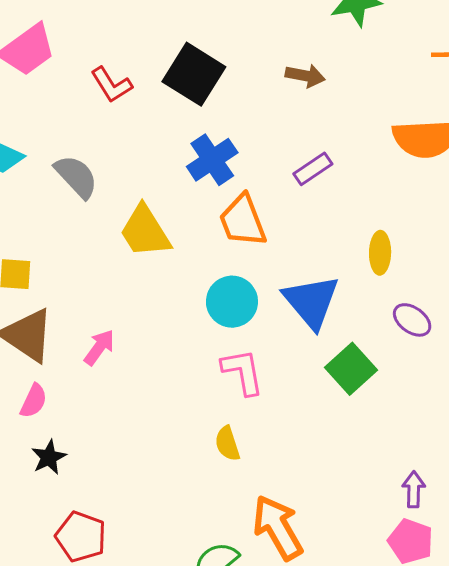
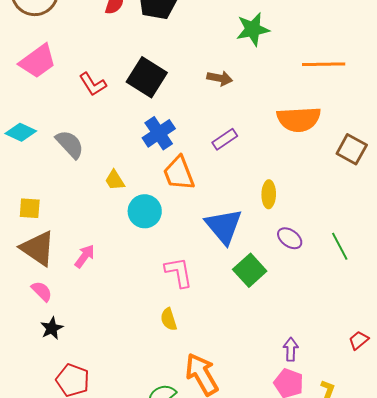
yellow trapezoid: (145, 231) -> (115, 180), size x0.6
cyan circle: (232, 302) -> (145, 211), moved
pink semicircle: (34, 401) -> (42, 291), turned -70

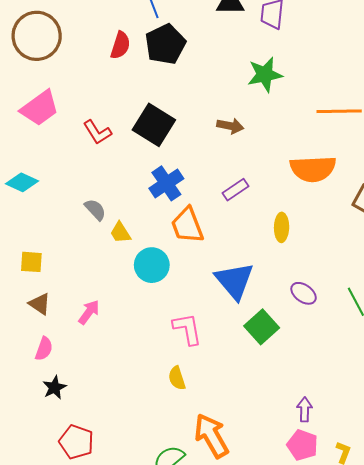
gray semicircle: (70, 144) -> (95, 210), moved, size x0.7
yellow ellipse: (269, 194) -> (282, 227), moved
brown triangle: (38, 248) -> (40, 304), size x0.6
pink semicircle: (42, 291) -> (44, 349), turned 65

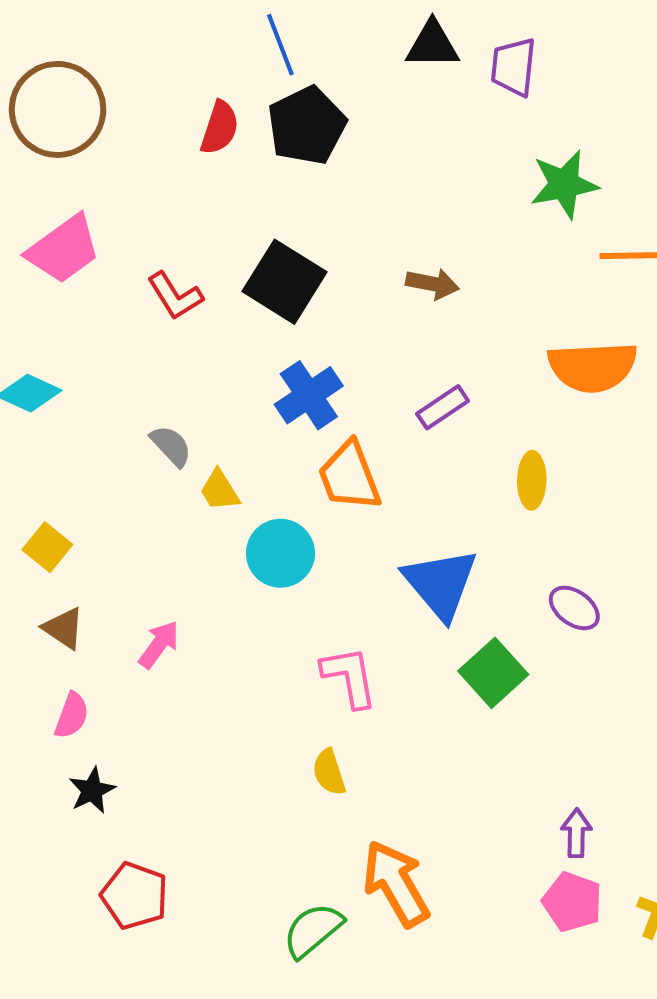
green star: (265, 75) -> (564, 184), moved
yellow square: (31, 262) -> (47, 547), turned 35

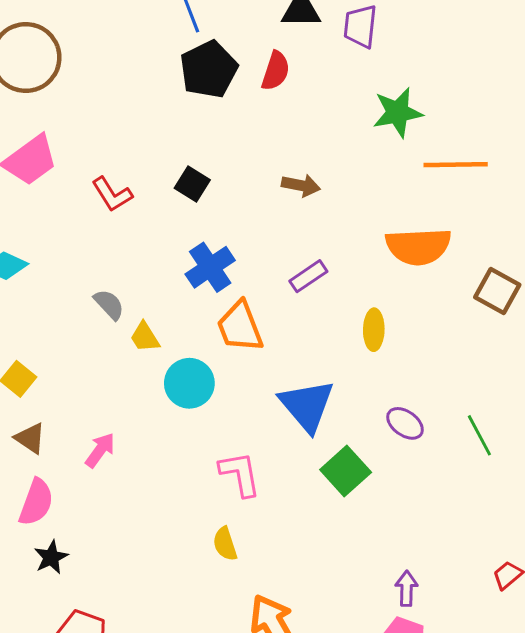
red semicircle: (220, 128) -> (276, 71), moved
black square: (285, 282) -> (192, 184), size x0.6
pink semicircle: (72, 715) -> (36, 502), size x1.4

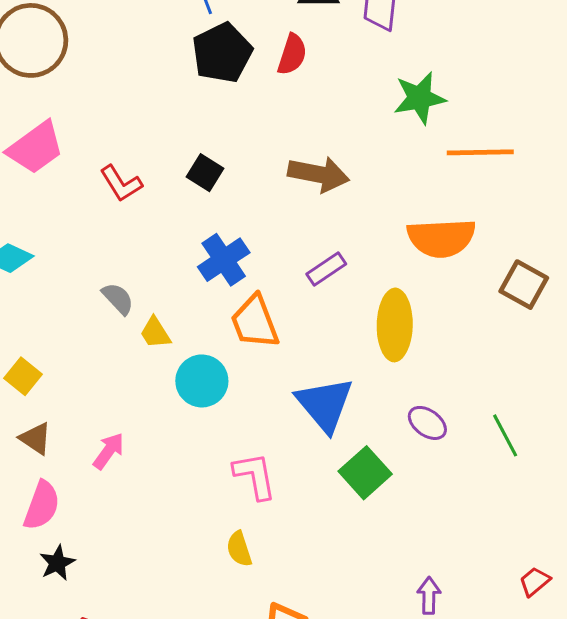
brown arrow: (301, 185) -> (319, 174), size x1.5
yellow ellipse: (374, 330) -> (395, 325), size x1.6

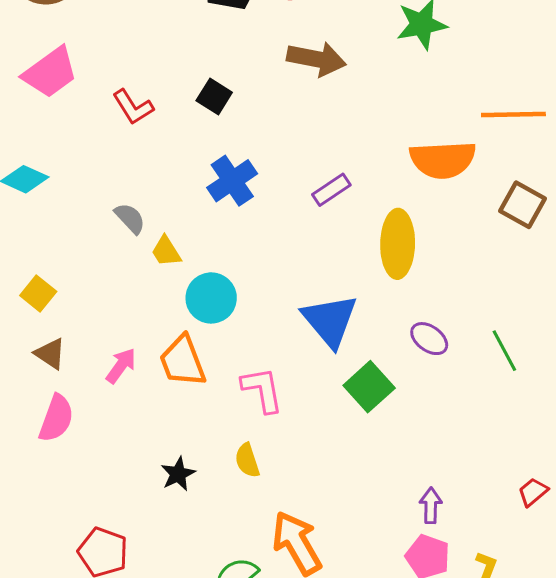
orange line: (480, 152) -> (513, 115), moved
brown arrow: (319, 174) -> (316, 59), moved
orange trapezoid: (255, 322) -> (183, 361), moved
black star: (57, 563) -> (178, 474), moved

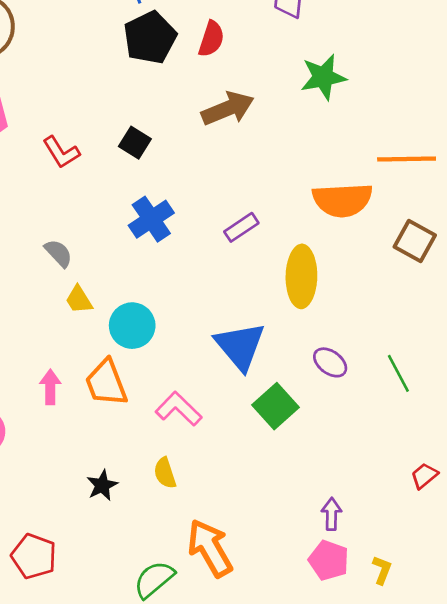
brown arrow: (316, 59) -> (228, 109), turned -33
yellow trapezoid: (166, 251) -> (79, 300), moved
pink arrow: (121, 366) -> (50, 387), turned -36
pink L-shape: (262, 390) -> (179, 409), turned -36
red trapezoid: (533, 492) -> (424, 476), moved

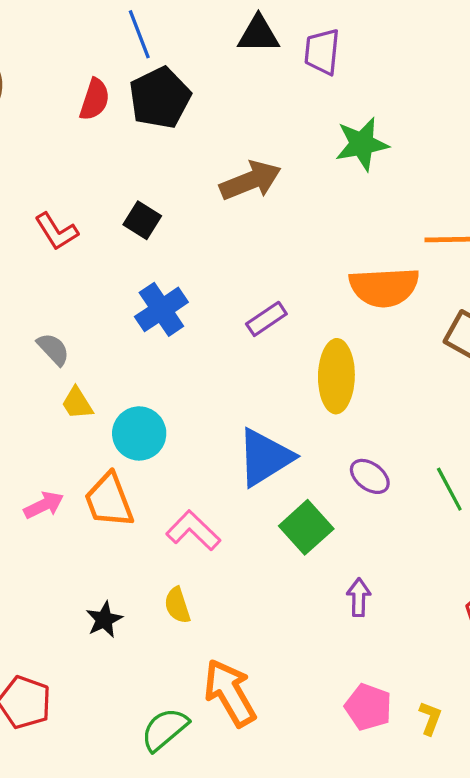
red semicircle: (211, 39) -> (95, 99), moved
blue triangle: (240, 346) -> (265, 457), turned 38
pink arrow: (50, 387) -> (44, 505), turned 64
purple arrow: (331, 514) -> (359, 597), moved

